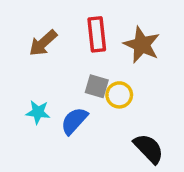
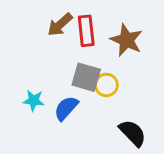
brown arrow: (43, 43) -> (60, 25), moved
gray square: (97, 86) -> (86, 77), size x1.4

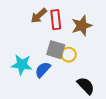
brown star: (126, 40) -> (82, 26), turned 30
cyan star: (34, 100) -> (22, 65), size x1.5

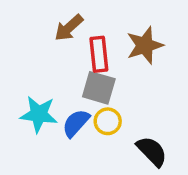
red rectangle: (56, 20) -> (99, 54), moved
yellow circle: (69, 55) -> (108, 121), moved

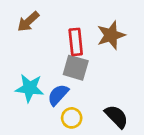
brown arrow: (69, 28) -> (28, 22), moved
yellow circle: (108, 121) -> (72, 118), moved

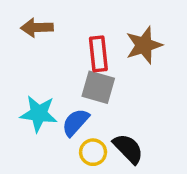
brown arrow: (28, 22) -> (37, 28), turned 40
black semicircle: (116, 117) -> (128, 149), moved

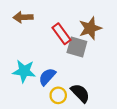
red rectangle: (98, 54) -> (62, 34), turned -30
gray square: (98, 87) -> (77, 47), moved

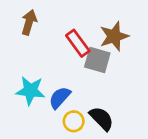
brown arrow: (23, 17) -> (29, 22), turned 108

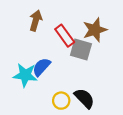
brown arrow: (29, 22) -> (36, 21), moved
blue semicircle: (60, 98) -> (41, 67), moved

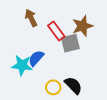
brown arrow: (36, 21) -> (31, 18), turned -42
gray square: (81, 50) -> (70, 43), turned -30

